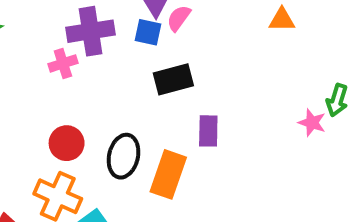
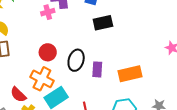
purple rectangle: (208, 131) -> (97, 69), moved
orange rectangle: (168, 174) -> (130, 74), moved, turned 55

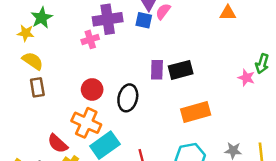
black rectangle: (103, 23) -> (181, 70), moved
purple rectangle: (97, 69) -> (157, 70), moved

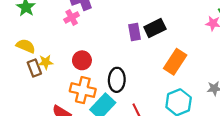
yellow star: (26, 33) -> (46, 62), moved
black ellipse: (128, 98) -> (117, 80), moved
orange rectangle: (196, 112) -> (175, 62), turned -30

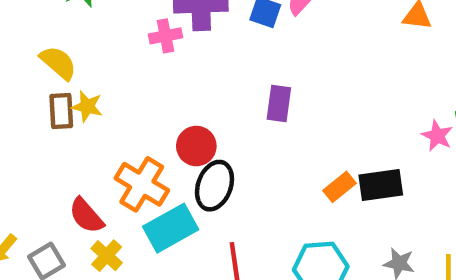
black rectangle: (155, 28) -> (381, 185), moved
red circle: (82, 60) -> (196, 146), moved
orange rectangle: (175, 62) -> (339, 187), size x0.6

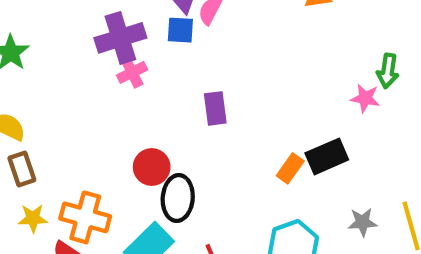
pink cross: (165, 36) -> (132, 72), moved
yellow star: (87, 106) -> (33, 218), moved
orange cross: (142, 184) -> (85, 217), moved

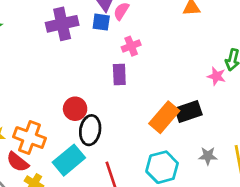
pink cross: (132, 72) -> (131, 46), moved
orange rectangle: (290, 168) -> (164, 117), size x1.6

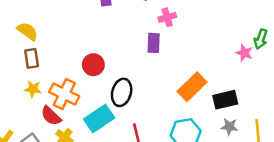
red circle: (75, 109) -> (93, 65), moved
black rectangle: (188, 112) -> (225, 100), moved

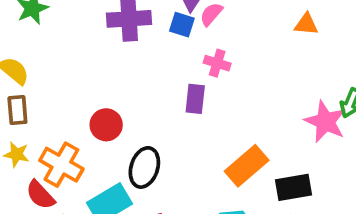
pink cross: (167, 17) -> (217, 63), turned 30
pink star: (244, 53) -> (325, 122), size x1.6

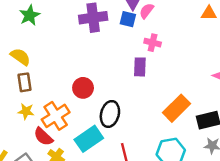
orange cross: (61, 165) -> (56, 116), turned 32

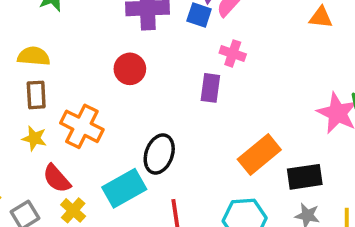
yellow semicircle: (20, 57) -> (34, 56), turned -36
red circle: (83, 88) -> (130, 69), moved
orange cross: (56, 116) -> (82, 126), moved, turned -36

